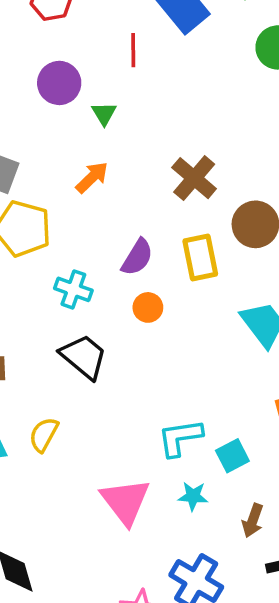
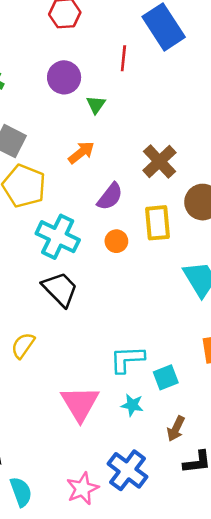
purple semicircle: (137, 257) -> (110, 197), moved
cyan cross: (73, 289) -> (58, 237), size x1.5
orange circle: (148, 307) -> (116, 241), moved

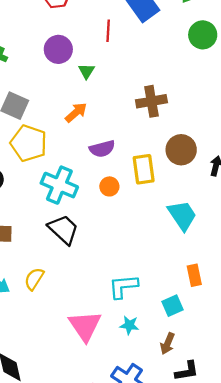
brown cross: (159, 161) -> (151, 101), moved, turned 36
purple semicircle: (110, 197) -> (102, 149), turned 40
cyan square: (166, 377) -> (172, 306), moved

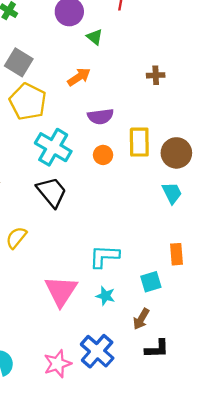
green triangle: (86, 71) -> (95, 37), turned -30
brown cross: (151, 101) -> (156, 75), size x0.6
brown circle: (181, 150) -> (176, 153), moved
cyan trapezoid: (182, 215) -> (172, 193), size x0.7

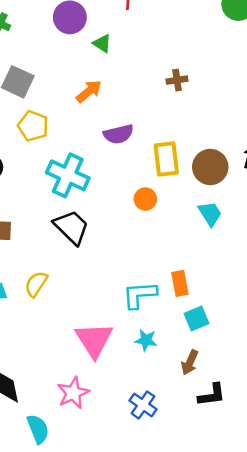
yellow pentagon: (28, 102) -> (33, 126), size x0.7
orange circle: (103, 155) -> (145, 199), moved
orange rectangle: (176, 254) -> (180, 283), moved
blue cross: (97, 351) -> (143, 405), size x0.7
pink star: (57, 364) -> (73, 393), moved

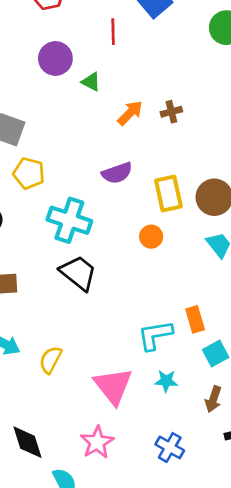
orange arrow: (89, 91) -> (130, 113), moved
yellow semicircle: (36, 284) -> (50, 360), moved

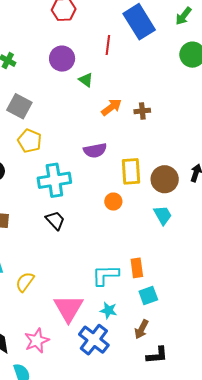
cyan cross: (69, 220) -> (54, 180), turned -36
black trapezoid: (78, 273) -> (55, 220), size x0.7
pink star: (97, 442) -> (37, 341), moved
blue cross: (170, 447) -> (94, 340), moved, size x1.4

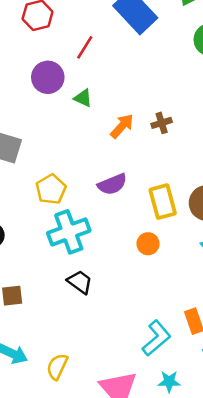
red line: (108, 45) -> (85, 47), moved, turned 36
yellow pentagon: (30, 141) -> (51, 189), moved, turned 30
cyan L-shape: (105, 275) -> (156, 338), turned 152

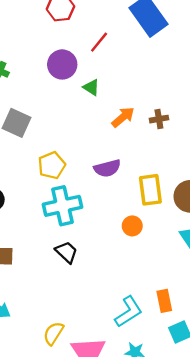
yellow semicircle: (57, 367) -> (53, 333), moved

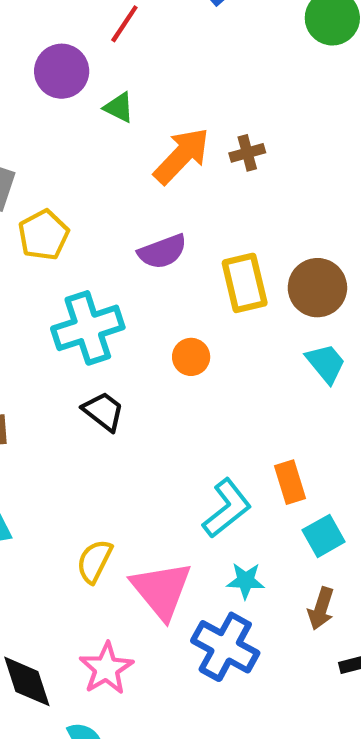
orange arrow: (123, 117) -> (182, 156), size x1.4
yellow pentagon: (52, 165) -> (44, 235), moved
orange circle: (132, 226) -> (191, 357), moved

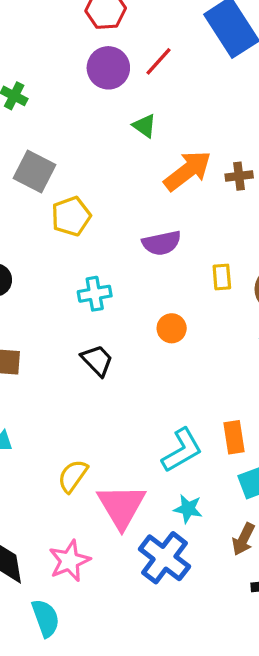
purple circle: (62, 71) -> (108, 68), moved
yellow rectangle: (245, 283) -> (222, 277), size x0.6
cyan cross: (88, 328) -> (95, 294), size x0.6

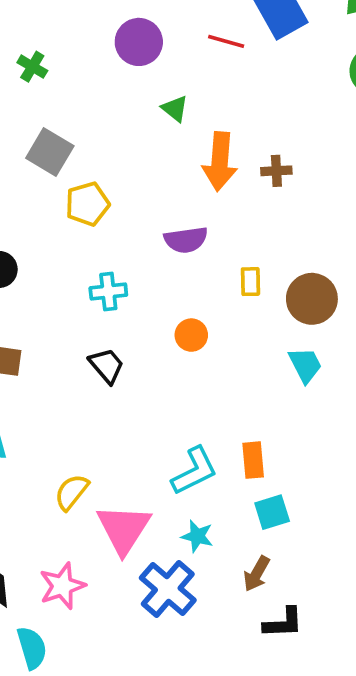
red line: (159, 61) -> (226, 41), moved, turned 60
orange arrow: (188, 171) -> (220, 161), turned 129

